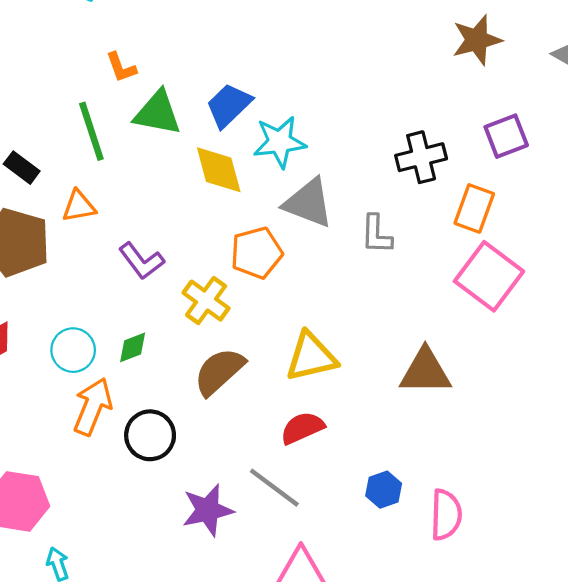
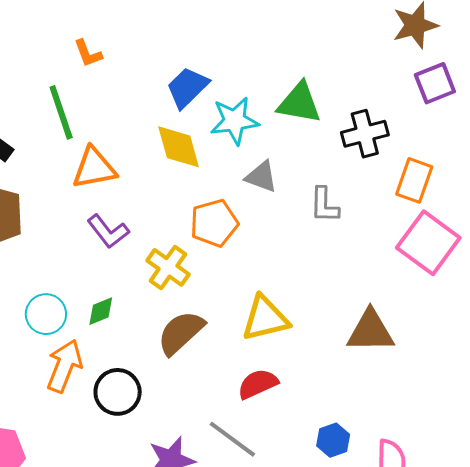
green triangle: (158, 113) -> (299, 103), moved
purple square: (506, 136) -> (435, 83), moved
gray triangle: (308, 203) -> (261, 177), size x0.7
orange triangle: (79, 206) -> (94, 168), moved, size x1.4

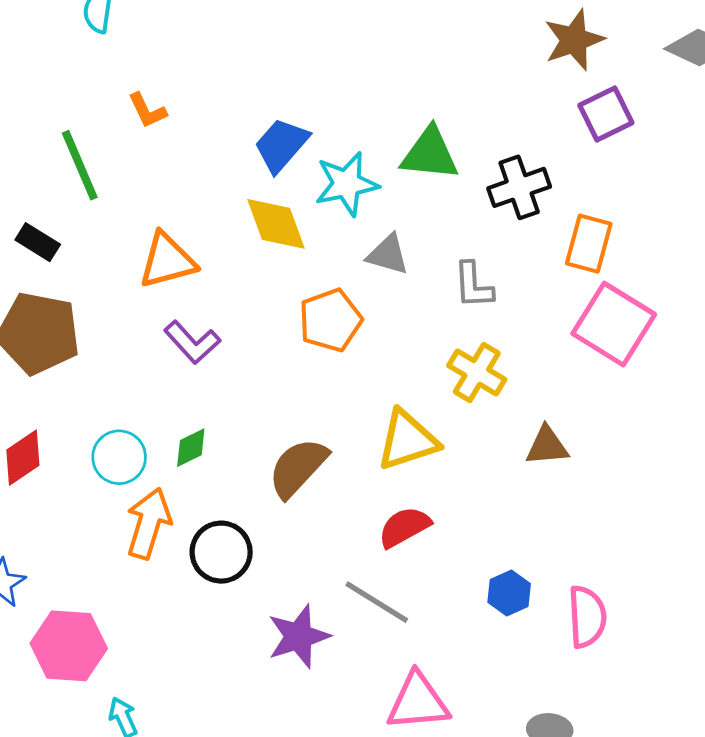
green line: (61, 112) -> (80, 165), moved
yellow cross: (168, 267) -> (477, 372), moved
brown triangle: (370, 331) -> (547, 446), size x0.7

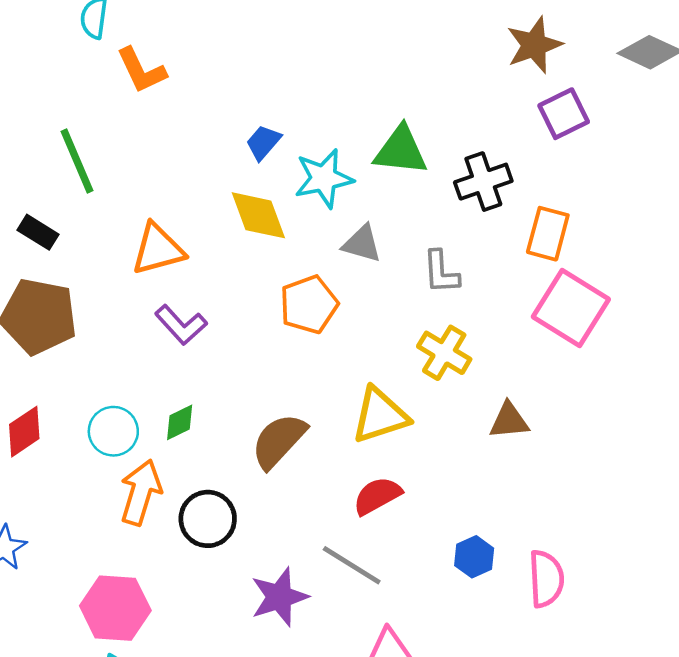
orange L-shape: (147, 111) -> (141, 70), moved, size x1.4
blue trapezoid: (281, 145) -> (263, 142), size x0.7
pink hexagon: (69, 646) -> (115, 608), moved

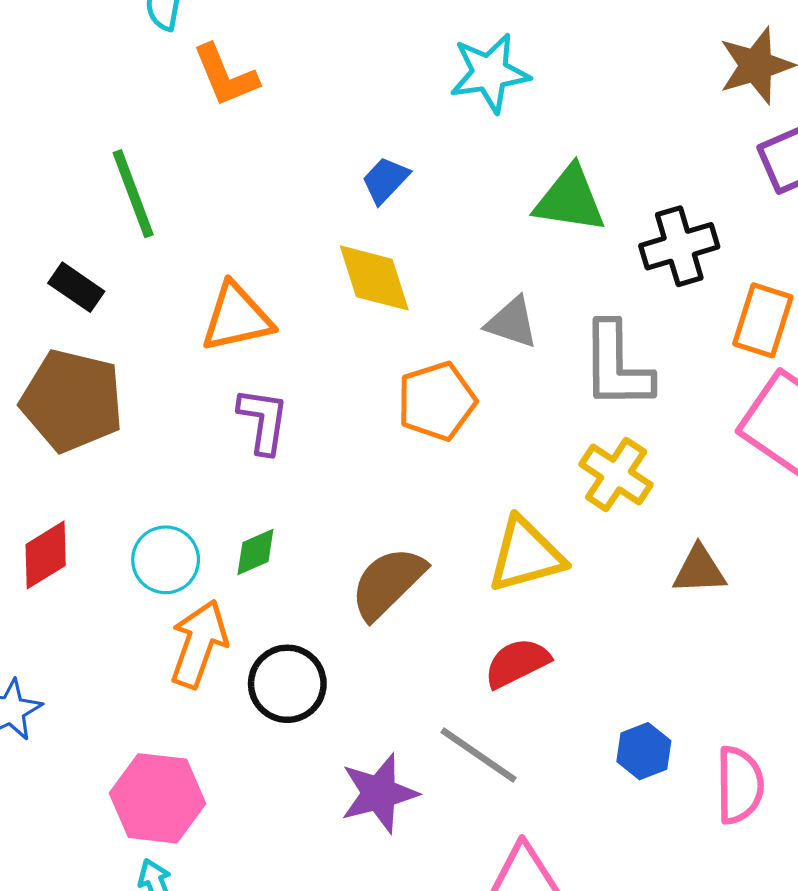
cyan star: (324, 178) -> (490, 73), moved
gray L-shape: (441, 272) -> (617, 366), size x1.5
purple L-shape: (181, 325) -> (263, 421), turned -132

